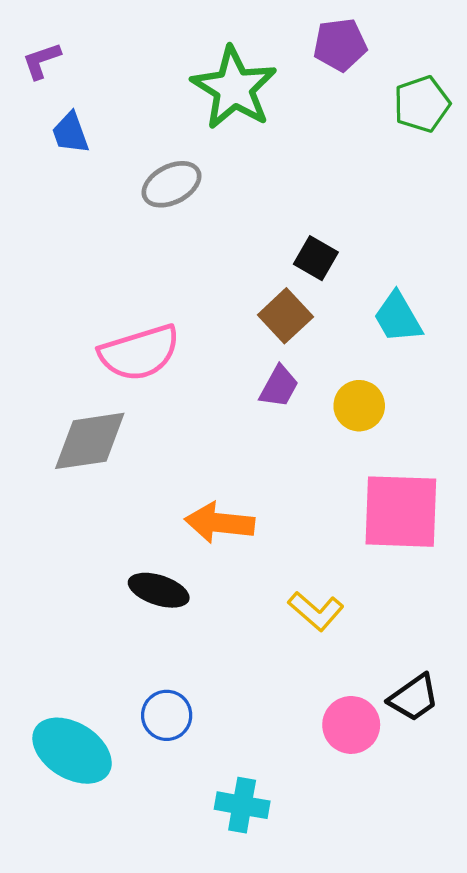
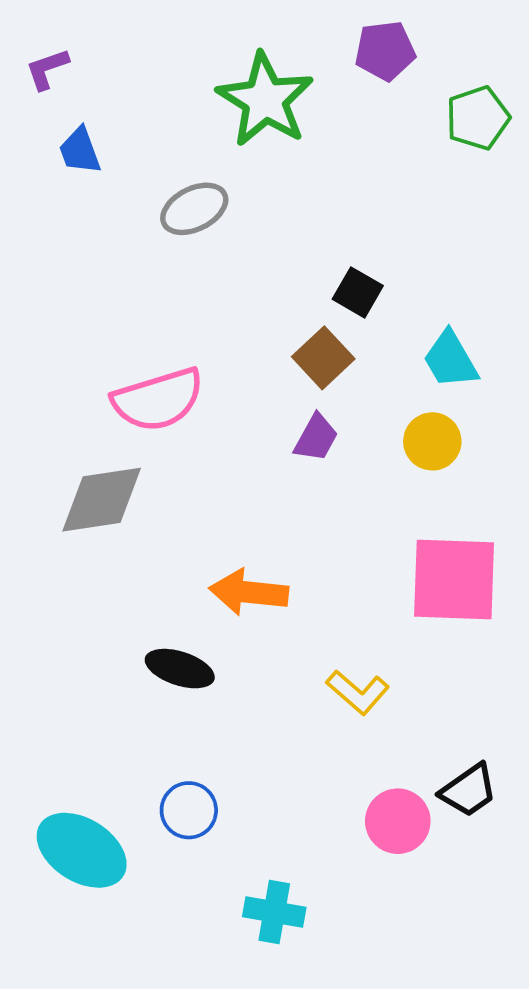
yellow circle: (359, 406) -> (432, 441), moved

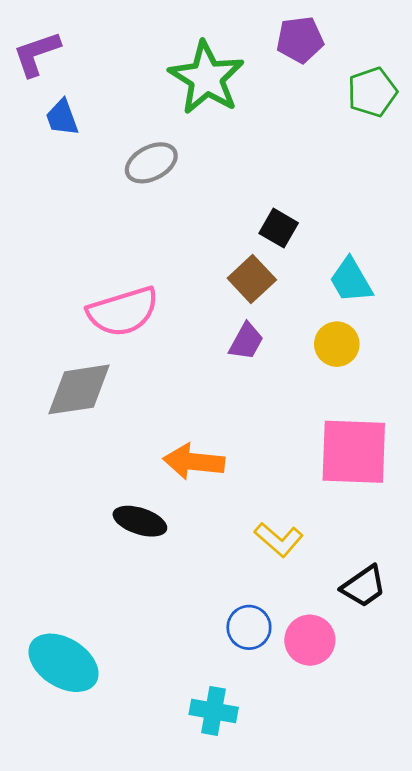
purple L-shape: (47, 69) -> (37, 54), size x1.4
black trapezoid: (469, 790) -> (364, 586), moved
blue circle: (189, 810) -> (249, 627), moved

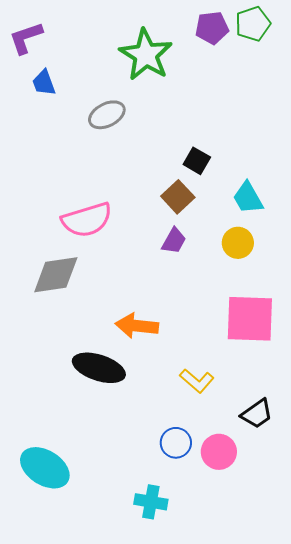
green pentagon: (372, 92) -> (253, 24), moved
black ellipse: (140, 521) -> (99, 368), size x1.4

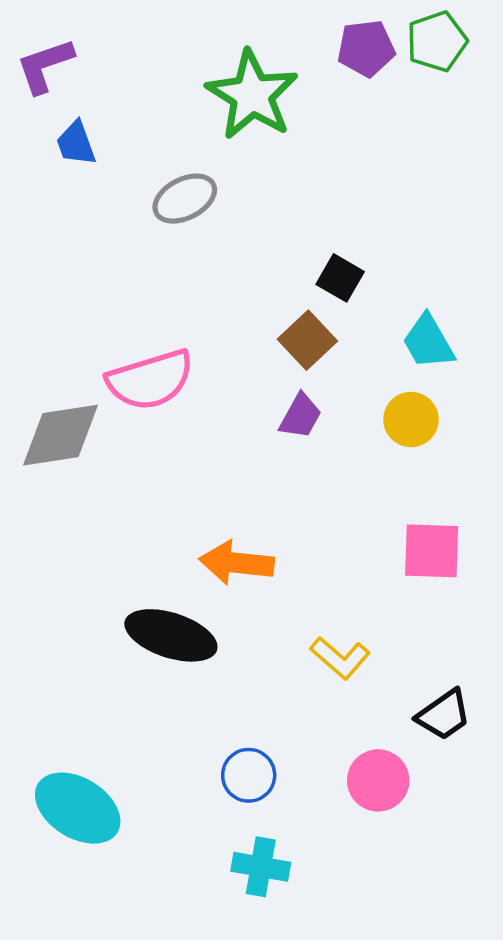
gray diamond: (56, 275) -> (60, 435), moved
pink square: (250, 319) -> (432, 551), size x0.7
blue circle: (176, 443) -> (249, 775), moved

